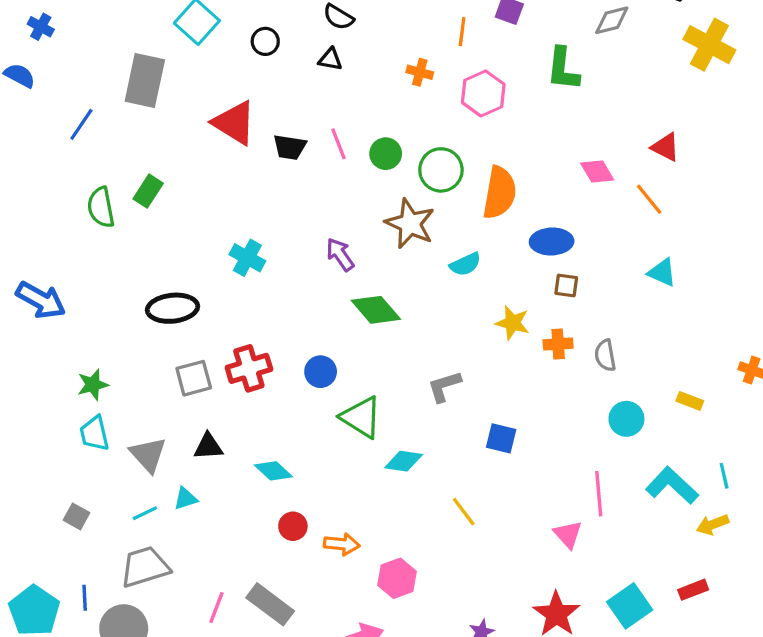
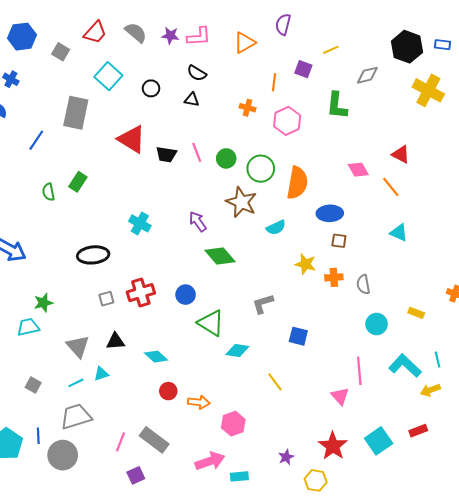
green semicircle: (101, 207) -> (48, 192), size x0.7
gray square: (194, 378) -> (106, 299), size x0.7
cyan trapezoid: (94, 433) -> (28, 327), moved, turned 90

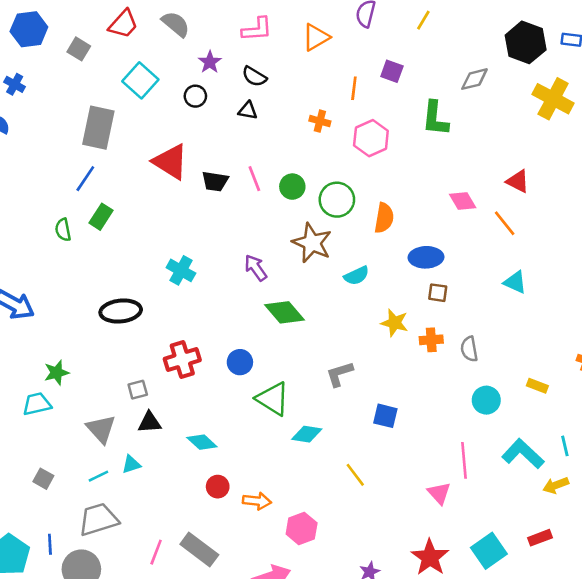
purple star: (170, 36) -> (210, 62), moved, turned 30
yellow line: (331, 50) -> (423, 20), moved, turned -35
blue line: (36, 140) -> (85, 179), moved
orange semicircle: (297, 183) -> (384, 218), size x0.7
gray square: (106, 299) -> (138, 390), moved

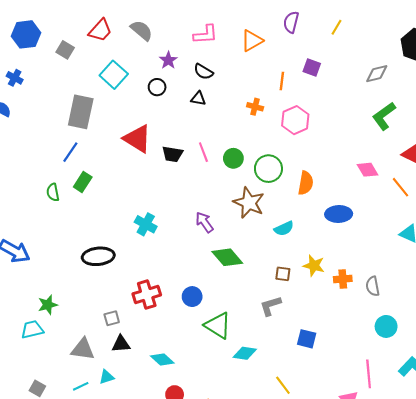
green L-shape: (435, 118) -> (384, 116), moved, turned 48
brown square: (438, 293) -> (283, 274), moved
gray triangle: (101, 429) -> (83, 349), turned -40

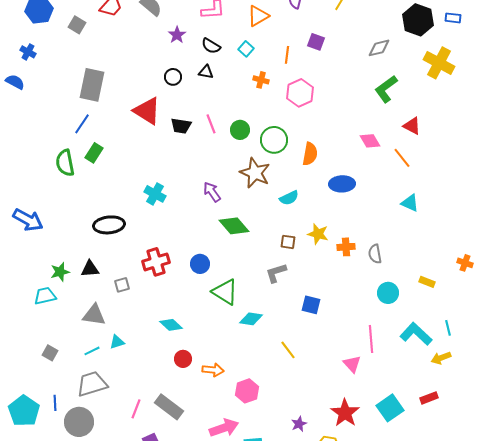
cyan square: (114, 75) -> (246, 49), moved, size x0.6
black circle: (157, 87) -> (173, 77), moved
green semicircle: (53, 192) -> (65, 163), size x1.5
black triangle: (121, 344) -> (90, 269), moved

